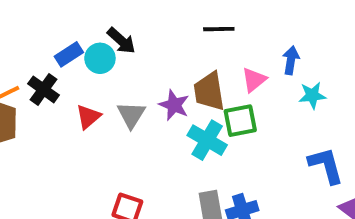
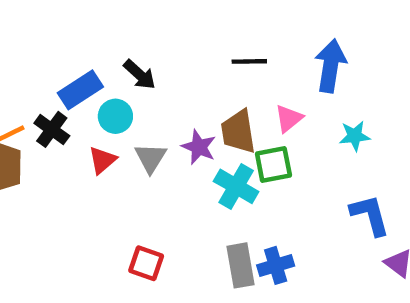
blue rectangle: (69, 54) -> (80, 90), size x1.4
cyan circle: (100, 58) -> (115, 116), moved
blue arrow: (291, 60) -> (330, 66), moved, size x1.6

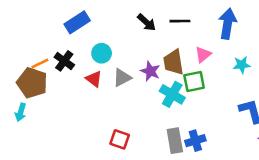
black arrow: (140, 75) -> (147, 22), moved
blue rectangle: (80, 90) -> (77, 22), moved
gray triangle: (151, 158) -> (122, 78), turned 30
red triangle: (102, 160) -> (94, 79), turned -42

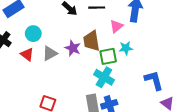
pink triangle: (203, 55) -> (116, 26), moved
cyan star: (242, 65) -> (126, 48), moved
cyan cross: (172, 94) -> (104, 77), moved

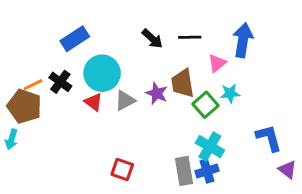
cyan circle: (33, 34) -> (102, 73), size x1.6
green square: (108, 56) -> (206, 105), turned -30
cyan cross: (104, 77) -> (210, 147), moved

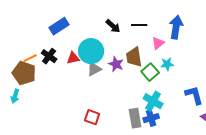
cyan circle: (102, 73) -> (91, 51), moved
red triangle: (93, 102) -> (73, 58), moved, turned -48

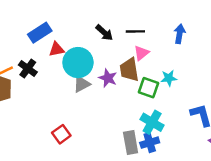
blue arrow: (176, 27) -> (180, 34), size x0.7
pink triangle: (158, 43) -> (141, 53), moved
red triangle: (73, 58) -> (56, 49), moved
green square: (150, 72) -> (148, 88), turned -30
red square: (92, 117) -> (61, 134), moved, turned 35

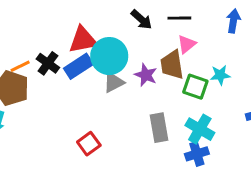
blue rectangle: (40, 33) -> (79, 66), moved
red triangle: (56, 49) -> (83, 40), size x1.5
gray rectangle: (131, 143) -> (159, 128), moved

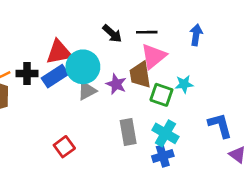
pink triangle: (187, 44) -> (153, 56), size x1.5
black cross: (48, 63) -> (27, 73), turned -36

